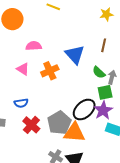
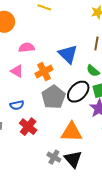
black ellipse: (84, 110) -> (78, 92), moved
gray pentagon: (59, 123) -> (53, 97), moved

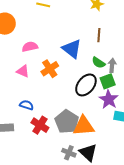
gray pentagon: (53, 97) -> (67, 122), moved
blue semicircle: (17, 105) -> (26, 105), turned -144

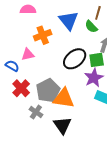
green semicircle: (98, 63) -> (91, 27), moved
pink triangle: (23, 71) -> (28, 55), moved, turned -48
gray cross: (69, 153) -> (36, 112), moved

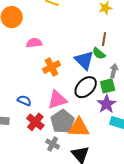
blue triangle: (68, 20) -> (84, 60), moved
pink triangle: (28, 55) -> (57, 100), moved, size x1.5

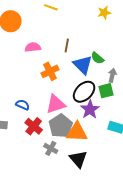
brown line: (104, 39) -> (67, 46), moved
purple star: (107, 104) -> (90, 109), moved

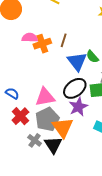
orange cross: (50, 71) -> (42, 44), moved
orange triangle: (77, 132) -> (63, 128), turned 45
black triangle: (78, 159) -> (53, 145), moved

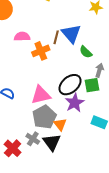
orange cross: (42, 44) -> (41, 51), moved
blue triangle: (77, 61) -> (71, 34), moved
red cross: (20, 116) -> (13, 148), moved
orange triangle: (63, 128) -> (60, 124), size x0.6

